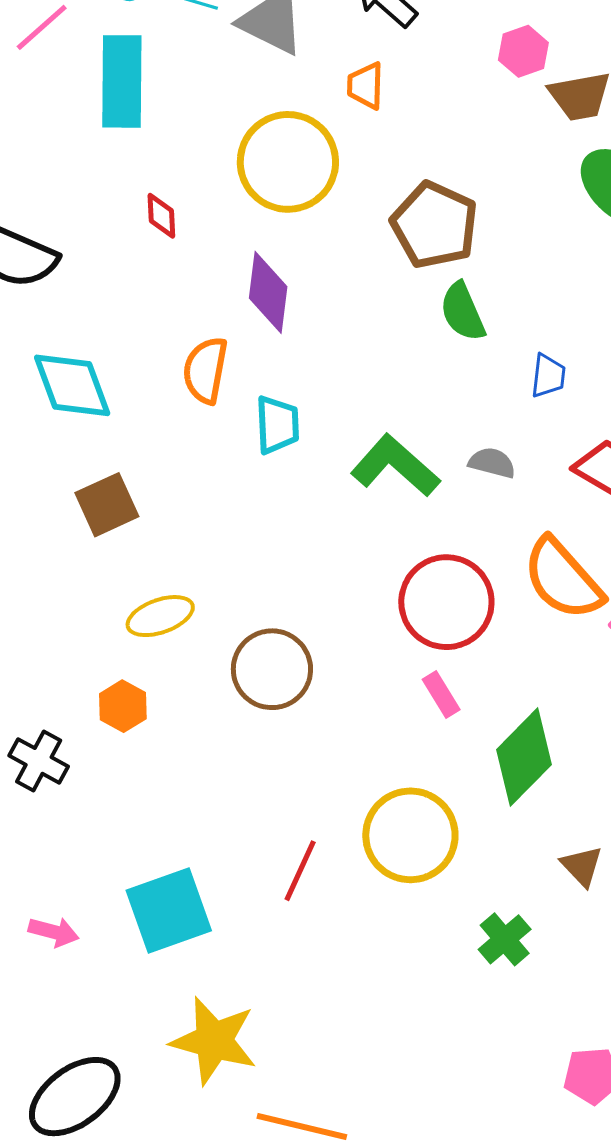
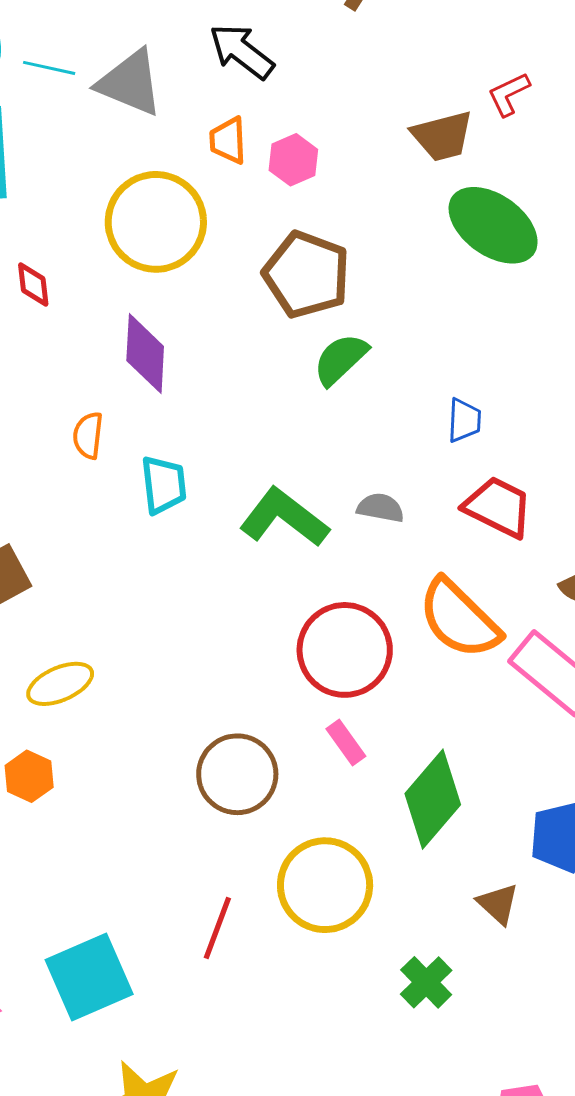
pink hexagon: (523, 51) -> (293, 160), moved
green semicircle: (463, 312) -> (341, 359), turned 74
orange semicircle: (205, 370) -> (88, 435), size x0.7
blue trapezoid: (548, 376) -> (464, 420), moved
brown circle: (272, 669) -> (237, 774), moved

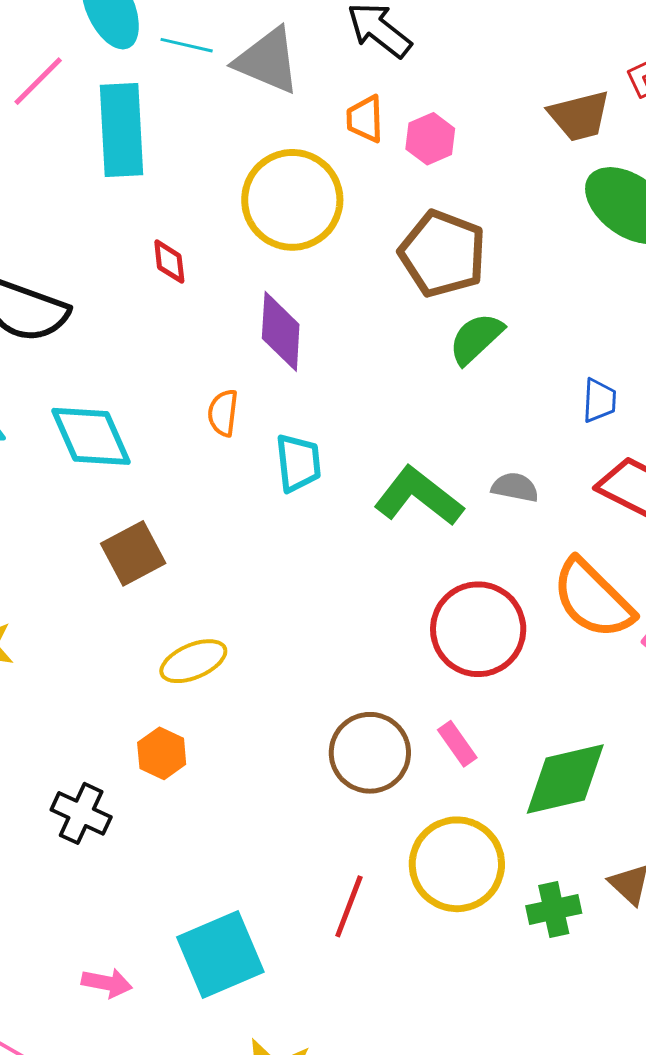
pink rectangle: (346, 743) -> (457, 744), moved
green diamond: (433, 799) -> (565, 779), turned 36
green cross: (426, 982) -> (554, 910), moved, turned 32

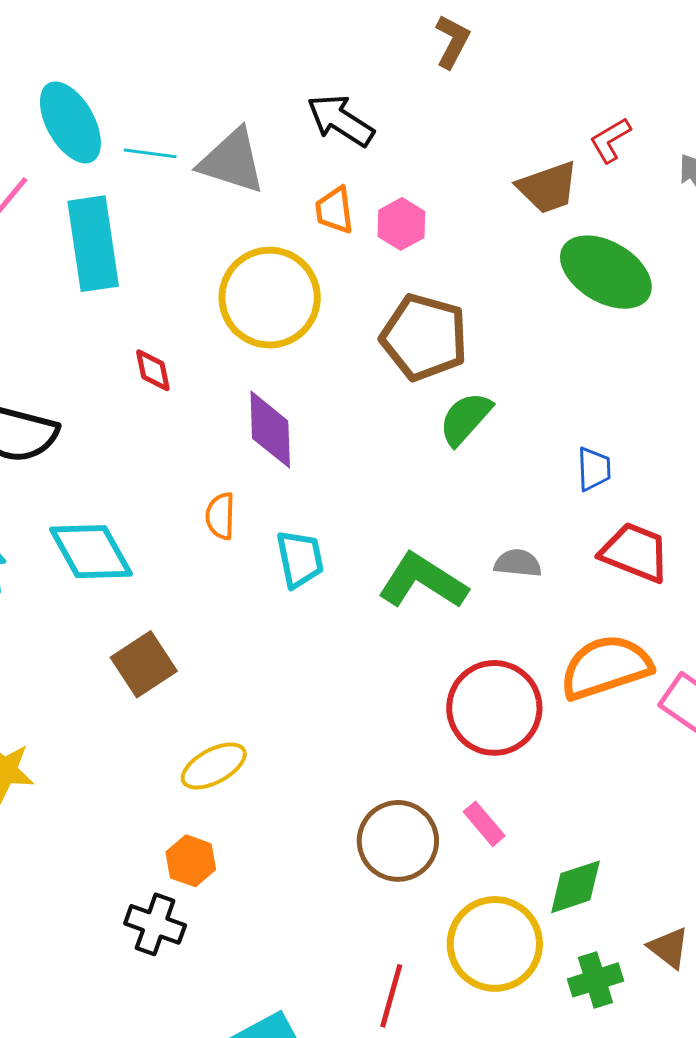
orange semicircle: (593, 599) -> (606, 667), turned 122
green diamond: (565, 779) -> (575, 887), moved, size x0.7
black cross: (81, 813) -> (155, 924), moved

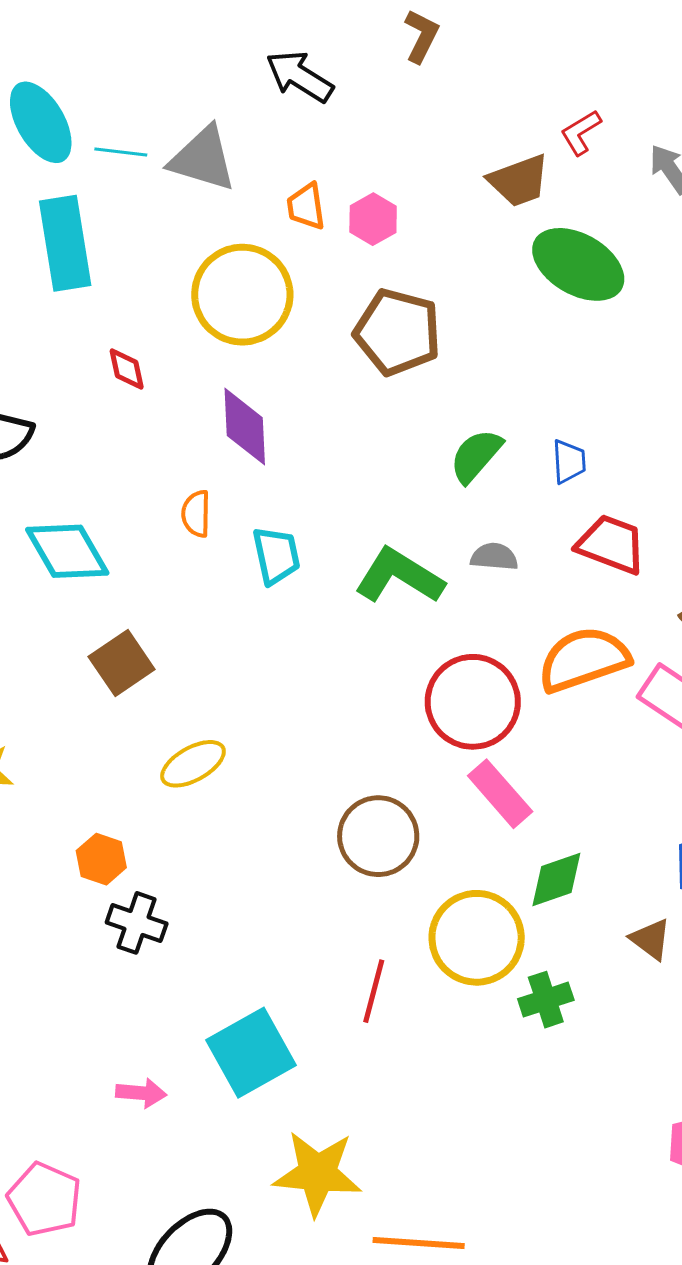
black arrow: (340, 120) -> (300, 76), moved
green semicircle: (465, 419) -> (476, 456), moved
pink rectangle: (484, 824) -> (500, 794), moved, size x1.5
orange hexagon: (191, 861) -> (101, 859), moved
green cross: (595, 980) -> (546, 1000), moved

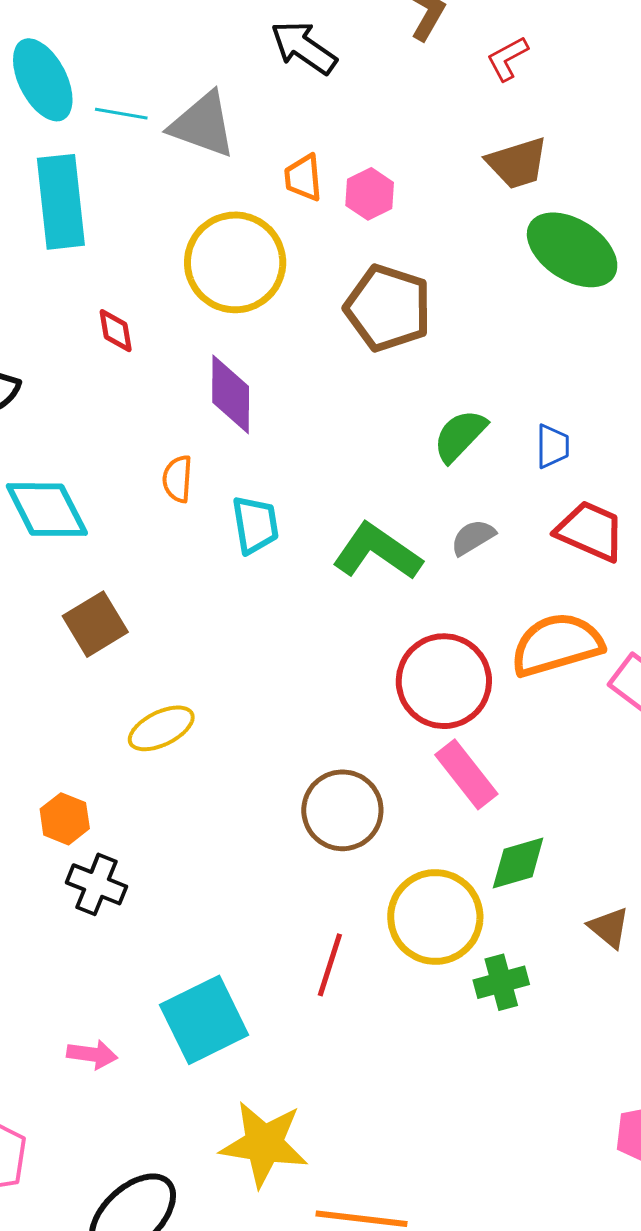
red L-shape: (581, 132) -> (507, 58), moved
gray semicircle: (494, 557) -> (473, 537), turned -39

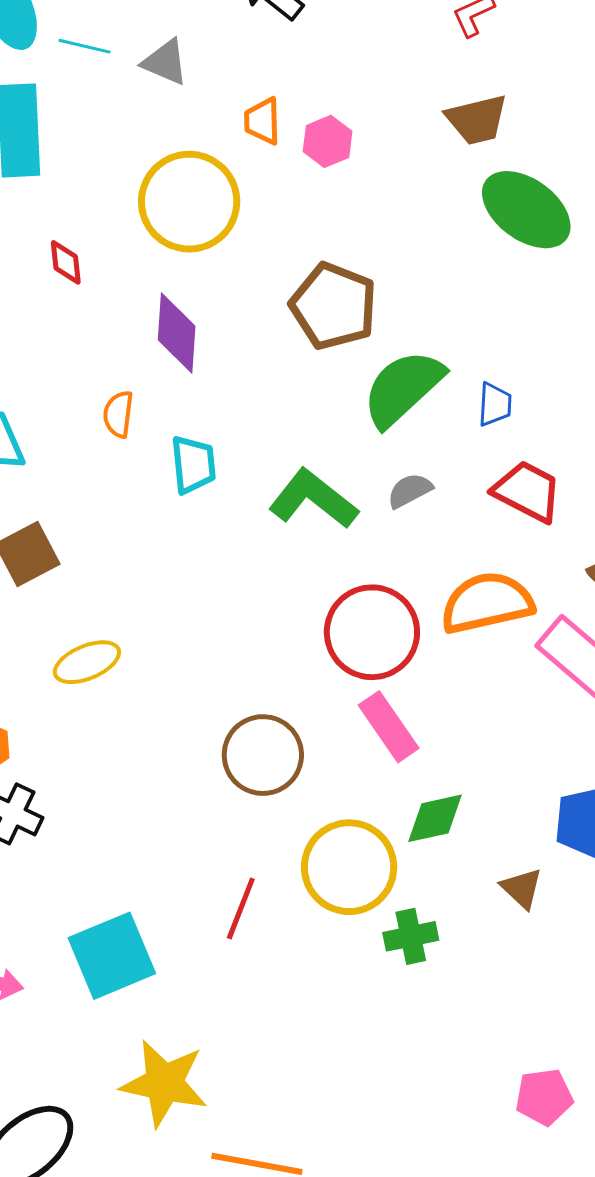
gray triangle: (203, 125) -> (165, 62), size x0.7
brown pentagon: (388, 308) -> (334, 306), moved
green semicircle: (460, 436) -> (403, 388), size x1.5

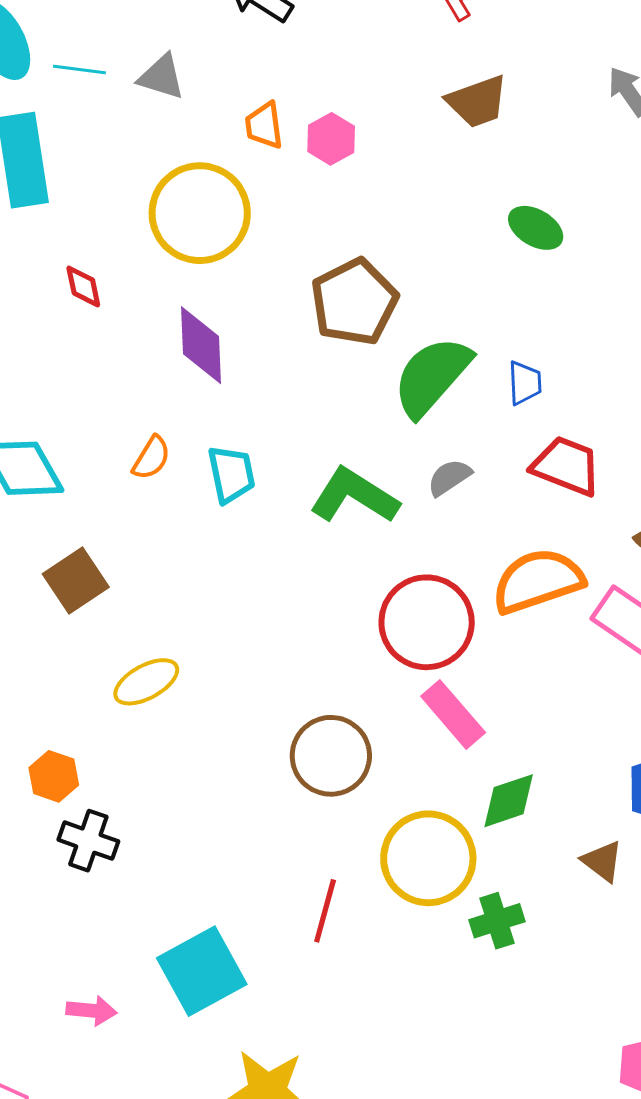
green ellipse: (526, 210) -> (536, 228), moved, size x0.6
brown pentagon: (334, 306) -> (354, 302), turned 30
orange semicircle: (118, 414) -> (151, 458), moved, turned -150

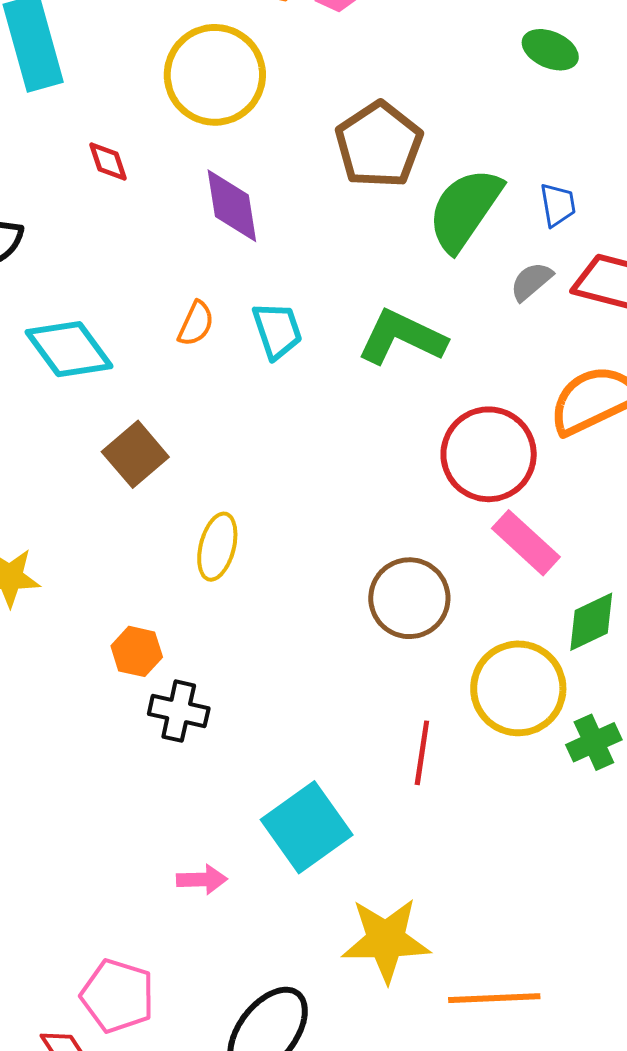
gray semicircle: (449, 477) -> (531, 281), moved
yellow ellipse: (146, 682) -> (217, 547), turned -40

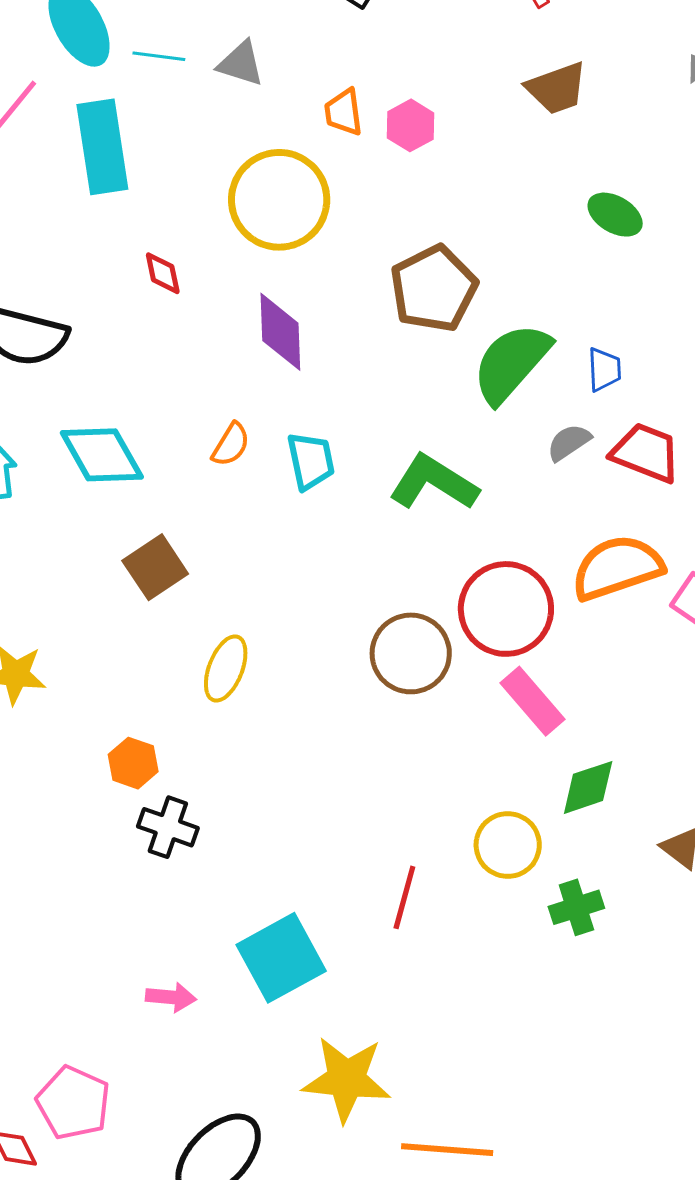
brown circle: (409, 598) -> (411, 653), moved
yellow circle: (518, 688) -> (508, 845), size x0.7

